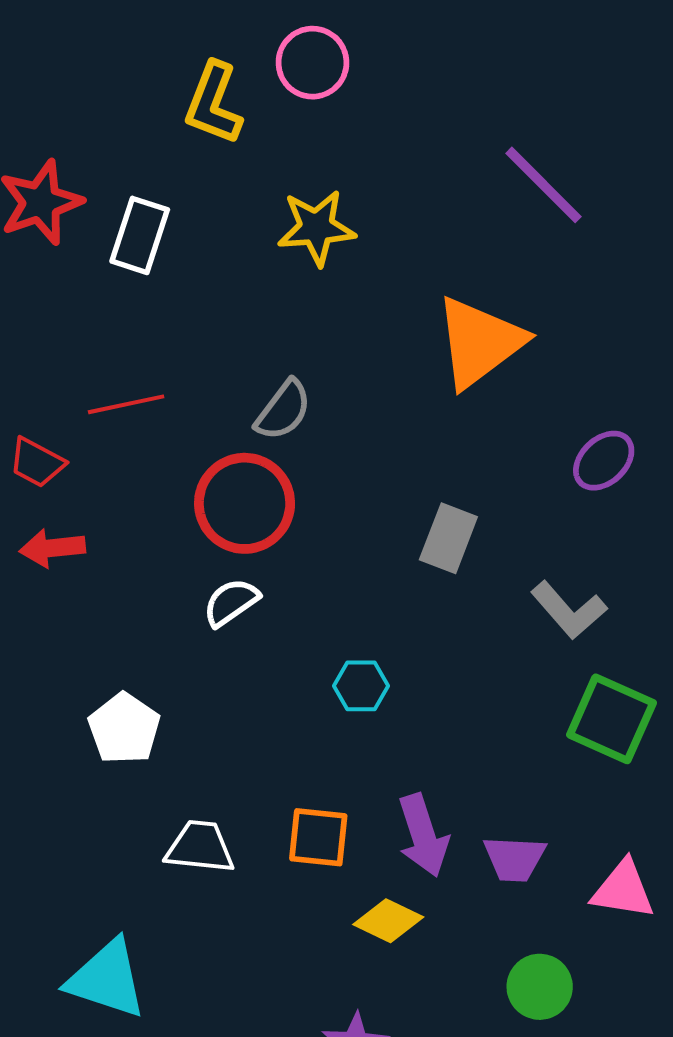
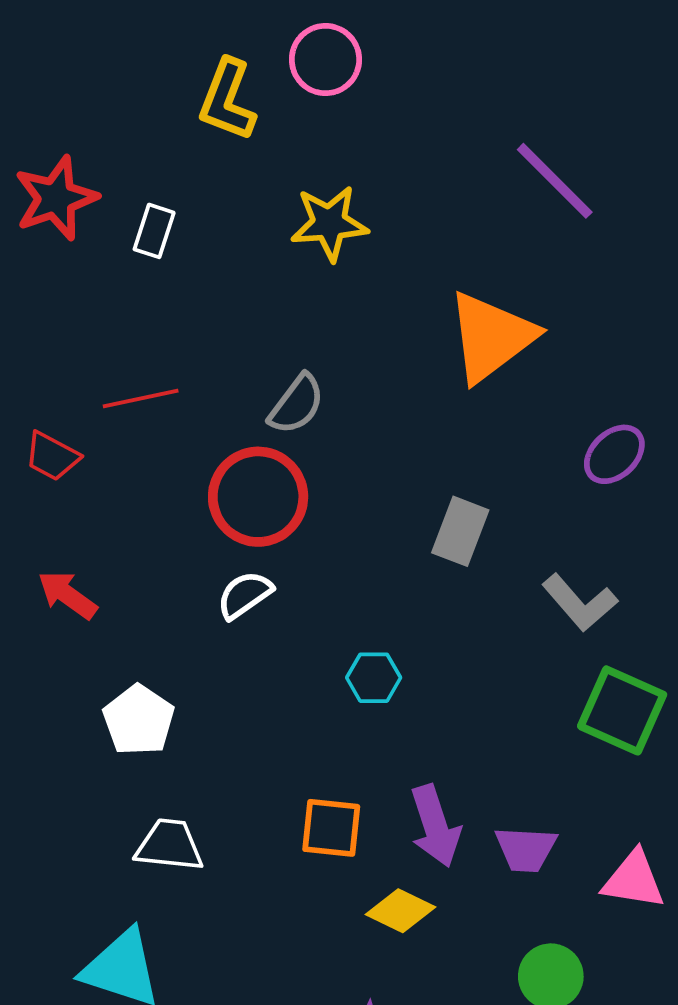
white rectangle: (140, 235) -> (154, 231), size x0.7
red arrow: (52, 548) -> (67, 595), moved, turned 42
white trapezoid: (200, 847) -> (169, 845), moved

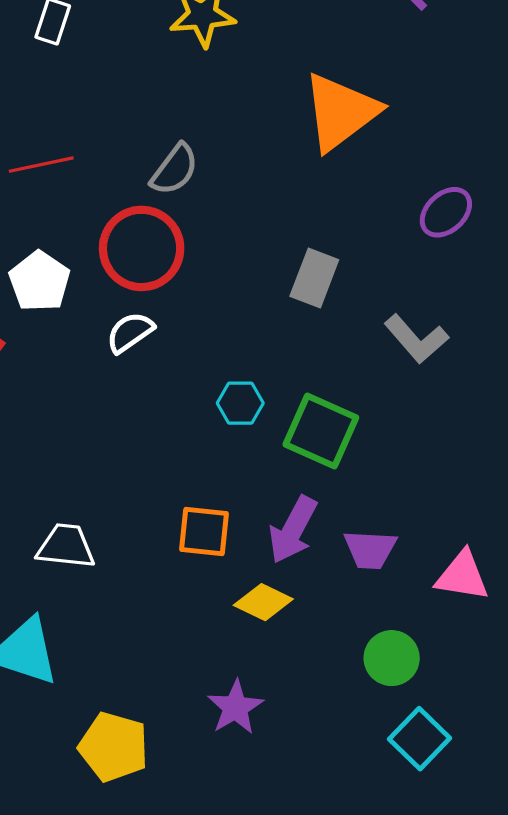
green square: (622, 710) -> (321, 431), moved
white pentagon: (139, 720) -> (40, 281), moved
purple arrow: (435, 826) -> (293, 530), turned 46

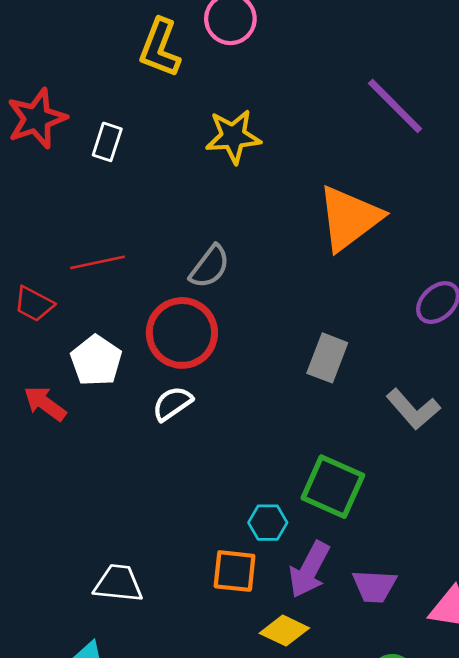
cyan hexagon: (240, 403) -> (268, 523), moved

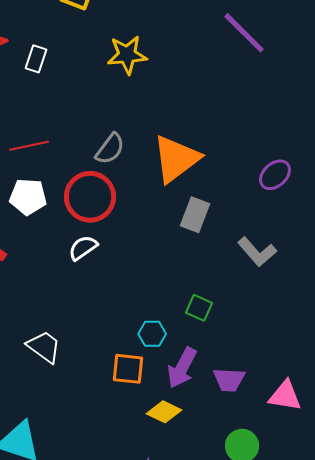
orange triangle: (349, 218) -> (176, 159), moved
white pentagon: (96, 361) -> (28, 197), moved, turned -30
green square: (333, 487) -> (199, 308), size x0.6
white trapezoid: (118, 583) -> (44, 347), moved, turned 30

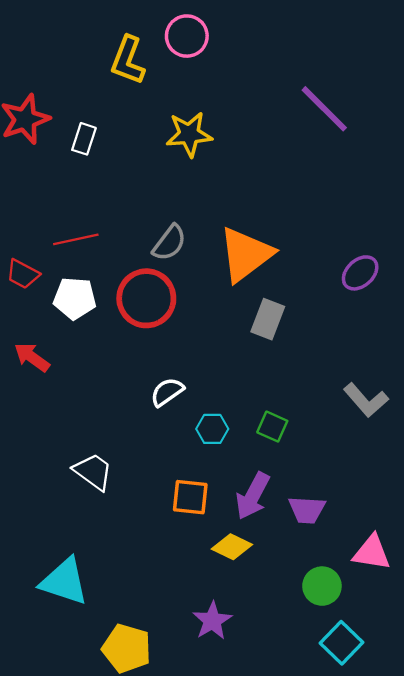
white semicircle: (83, 248) -> (167, 392), moved
gray L-shape: (257, 252) -> (366, 400), moved
cyan hexagon: (152, 334) -> (212, 429), moved
pink triangle: (285, 396) -> (372, 553), moved

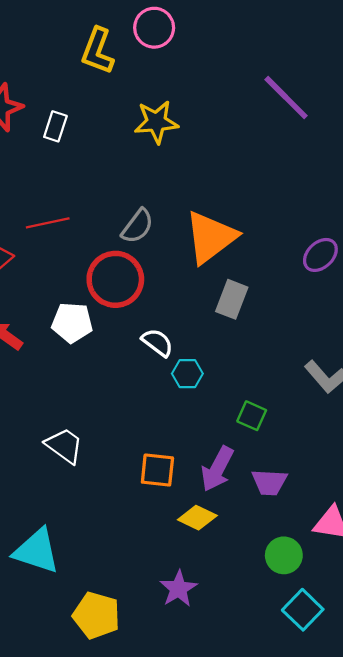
white pentagon: (75, 298) -> (72, 323), moved
white semicircle: (167, 392) -> (157, 343), moved, turned 72
green square: (272, 427) -> (252, 416), moved
cyan hexagon: (212, 429) -> (187, 374), moved

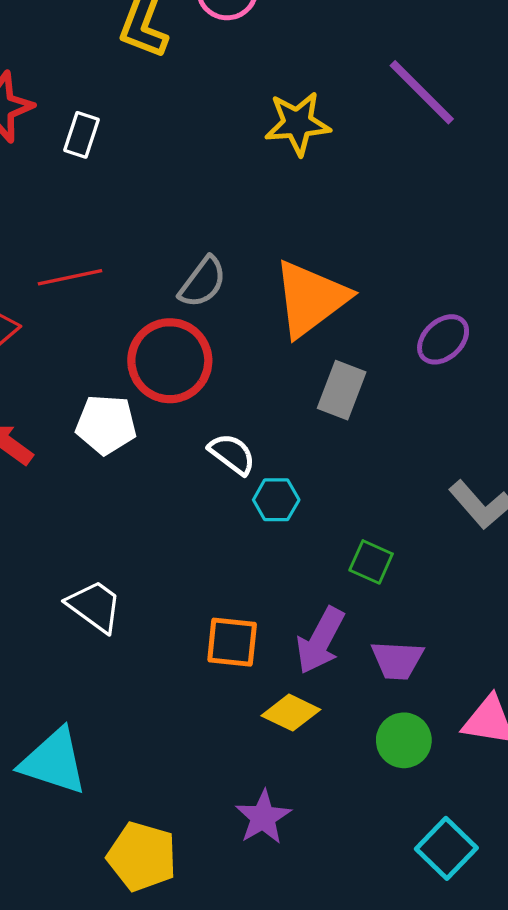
yellow star: (156, 122) -> (297, 123), moved
purple ellipse: (320, 255) -> (443, 339), moved
green circle: (284, 555) -> (404, 740), moved

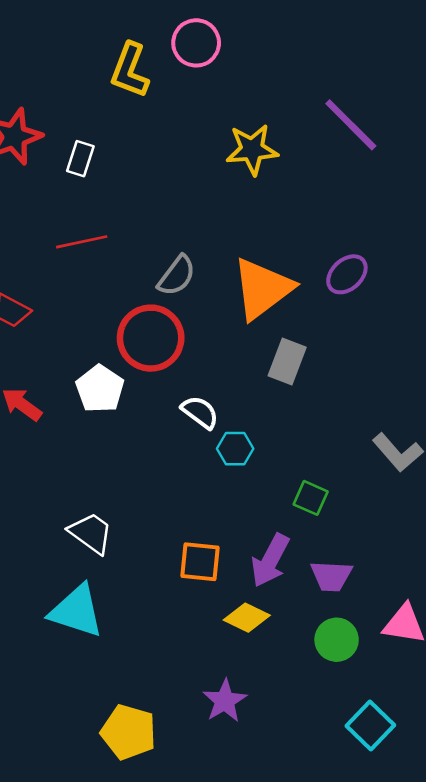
red line: (70, 277) -> (82, 242), moved
purple ellipse: (443, 339) -> (347, 274), moved
white pentagon: (106, 425) -> (100, 389), turned 30
cyan triangle: (54, 762) -> (76, 611), moved

